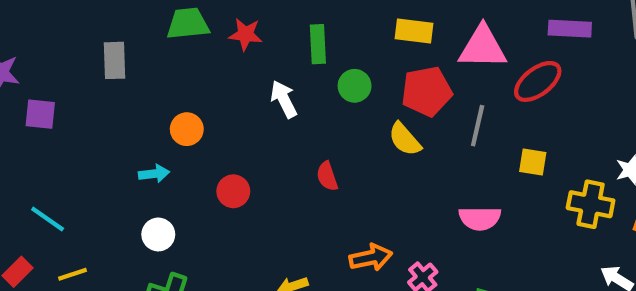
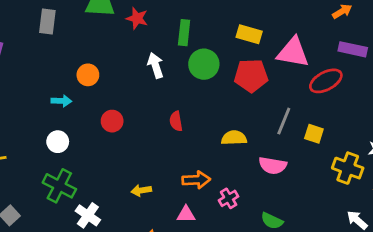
green circle: (355, 86) -> (204, 64), size x1.4
gray line: (478, 126) -> (284, 121), moved
yellow semicircle: (405, 139) -> (234, 138), moved, turned 120

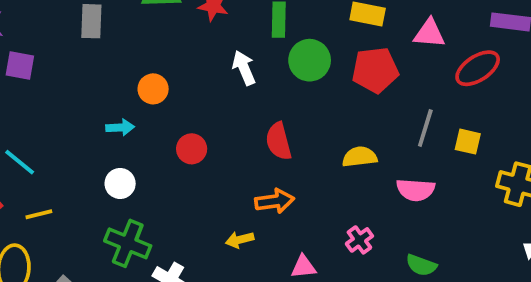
pink triangle: (293, 52) -> (429, 33), size x0.7
red semicircle: (176, 121) -> (279, 141), size x1.4
orange arrow: (196, 180) -> (275, 201), moved

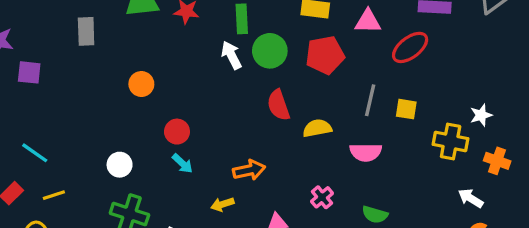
white arrow: (244, 68) -> (231, 55), moved
cyan arrow: (120, 127) -> (182, 163), moved, turned 50
red semicircle: (279, 141) -> (278, 105), moved

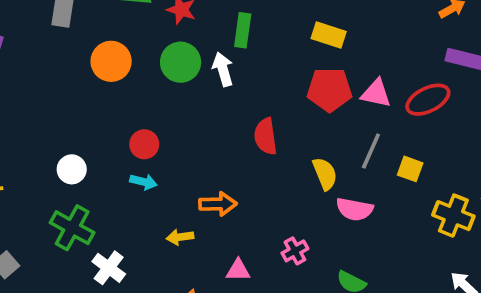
pink triangle: (368, 21) -> (376, 93), moved
green circle: (270, 51) -> (181, 62), moved
orange circle: (141, 84) -> (111, 61), moved, size x1.4
yellow semicircle: (317, 128) -> (325, 174), moved, turned 68
cyan arrow: (182, 163) -> (143, 182), turned -40

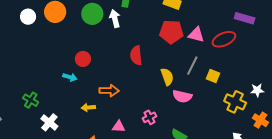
red circle: (144, 144) -> (83, 59), moved
white circle: (72, 169) -> (28, 17), moved
green cross: (72, 228) -> (31, 100), size x0.7

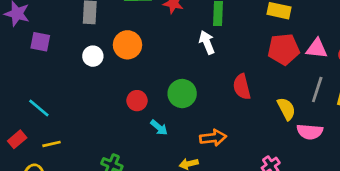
green circle: (92, 14) -> (182, 94), moved
red circle: (83, 59) -> (137, 101), moved
cyan arrow: (70, 77) -> (159, 127), turned 32

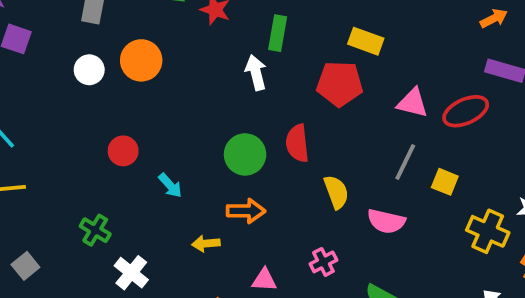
red pentagon: (284, 49) -> (340, 84), moved
green circle: (182, 94) -> (245, 154), moved
red circle: (137, 101) -> (123, 151), moved
yellow semicircle: (286, 109) -> (336, 192), moved

